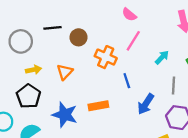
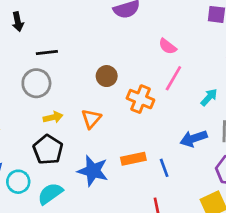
black line: (53, 28) -> (47, 53), moved
blue line: (127, 81) -> (164, 168), moved
blue arrow: (146, 104) -> (194, 139), moved, turned 40

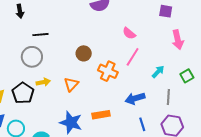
blue arrow: (194, 139) -> (135, 98), moved
black pentagon: (48, 150) -> (23, 93), moved
blue line: (164, 168) -> (142, 124), moved

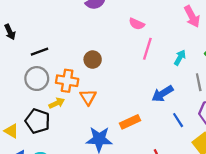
orange cross: (108, 71) -> (67, 81), moved

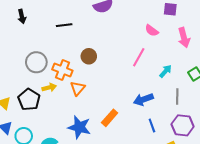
pink semicircle: (137, 24) -> (152, 31), moved
black line: (39, 52) -> (64, 25), moved
orange rectangle: (130, 122) -> (110, 118), turned -36

